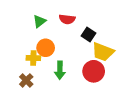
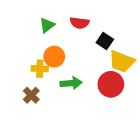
green arrow: (60, 70) -> (71, 83), turned -96

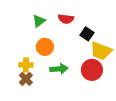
yellow cross: (40, 69) -> (26, 65), moved

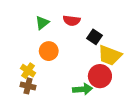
yellow cross: (26, 65) -> (28, 71), turned 32
green arrow: (59, 69) -> (83, 89), moved
brown cross: (26, 79) -> (28, 86), turned -32

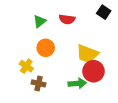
black square: (94, 37) -> (104, 12), moved
yellow trapezoid: (110, 55) -> (87, 54), moved
brown cross: (28, 86) -> (39, 83), moved

